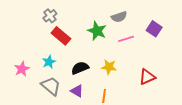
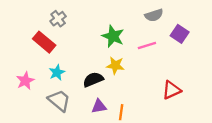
gray semicircle: (119, 17) -> (154, 15), moved
red rectangle: (61, 36) -> (44, 42), moved
yellow star: (109, 67) -> (115, 65), moved
purple triangle: (77, 91) -> (99, 106), moved, turned -40

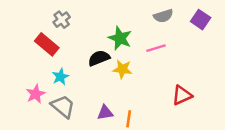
purple square: (180, 34) -> (201, 20), moved
black semicircle: (93, 79) -> (99, 58), moved
pink star: (25, 81) -> (36, 94), moved

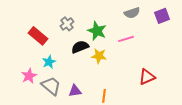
gray cross: (62, 20) -> (67, 24), moved
purple square: (201, 20) -> (162, 16), turned 35
purple triangle: (105, 113) -> (75, 91), moved

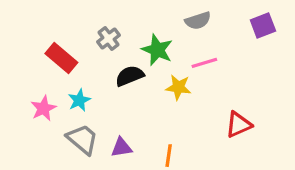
gray semicircle: (132, 13) -> (198, 21), moved
yellow star: (99, 56) -> (178, 87), moved
pink star: (29, 76) -> (43, 108), moved

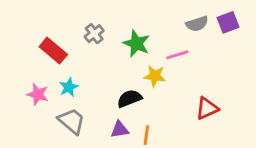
gray semicircle: (198, 21) -> (197, 24), moved
black semicircle: (130, 76) -> (129, 99), moved
pink star: (43, 108) -> (38, 94), turned -30
purple triangle: (121, 147) -> (120, 130), moved

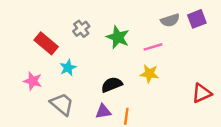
yellow star: (155, 76) -> (149, 74), moved
cyan star: (69, 87) -> (68, 68), moved
red triangle: (207, 108) -> (202, 93), moved

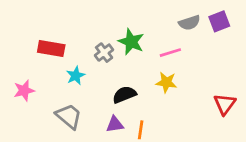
gray cross: (81, 29) -> (104, 53), moved
red rectangle: (46, 43) -> (51, 48), turned -30
pink star: (33, 81) -> (24, 91), moved, turned -30
red triangle: (202, 93) -> (225, 104), turned -30

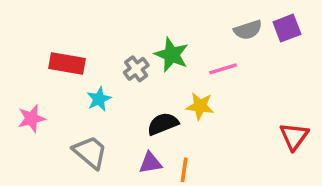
yellow star: (166, 82) -> (200, 106), moved

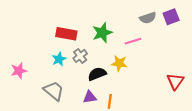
green star: (172, 55) -> (102, 33), turned 30
red rectangle: (67, 64) -> (66, 34), moved
gray cross: (136, 69) -> (80, 56), moved

